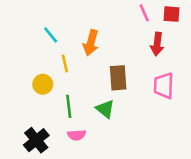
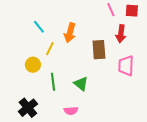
yellow line: (65, 63) -> (50, 49), turned 40
brown rectangle: (118, 78) -> (99, 50), moved
pink semicircle: (77, 135) -> (71, 111), moved

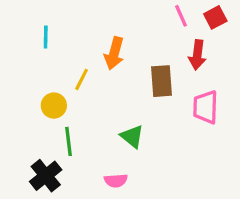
red square: (132, 11) -> (215, 17), turned -32
cyan line: (39, 27) -> (46, 37), moved, turned 40
green line: (53, 82) -> (69, 141), moved

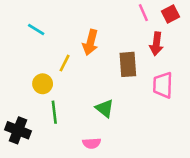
cyan line: (46, 37) -> (36, 29), turned -60
black cross: (46, 176) -> (18, 130), moved, turned -30

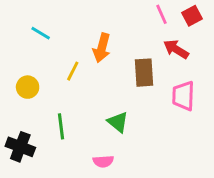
red arrow: (156, 44) -> (176, 49), turned 115
yellow circle: (43, 84) -> (28, 87), moved

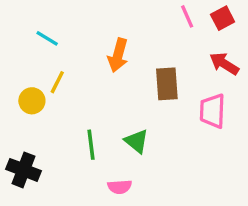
red arrow: (176, 49) -> (224, 64), moved
yellow line: (73, 71) -> (57, 82), moved
green line: (61, 126) -> (91, 145), moved

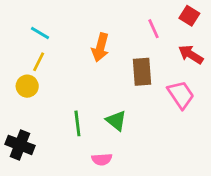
pink line: (187, 16) -> (153, 29), moved
red square: (223, 18) -> (189, 16), turned -30
yellow line: (57, 82) -> (39, 62), moved
pink trapezoid: (212, 111) -> (181, 95), turned 144

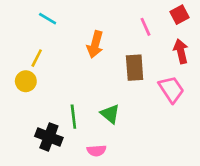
red square: (189, 16) -> (179, 15), turned 30
cyan line: (40, 33) -> (48, 19), moved
red arrow: (191, 55) -> (181, 51), turned 45
black cross: (20, 145) -> (49, 137), moved

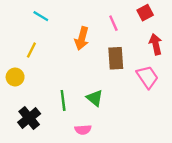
red square: (179, 15) -> (145, 13), moved
pink line: (145, 27) -> (113, 23), moved
yellow circle: (26, 81) -> (15, 77), moved
black cross: (49, 137) -> (29, 118), moved, turned 30

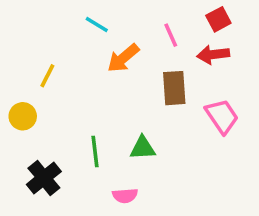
cyan line: (41, 16) -> (97, 25), moved
orange arrow: (82, 38) -> (123, 58), turned 35
red arrow: (156, 44) -> (213, 55), moved, turned -84
green triangle: (95, 98) -> (143, 148), turned -42

